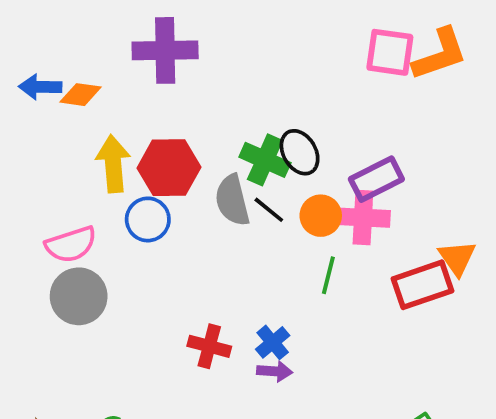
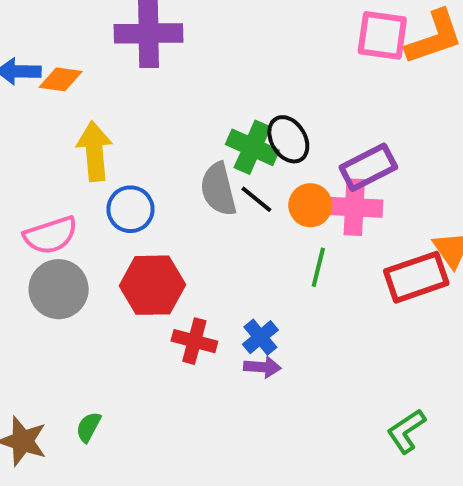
red hexagon: (169, 168) -> (152, 285), moved

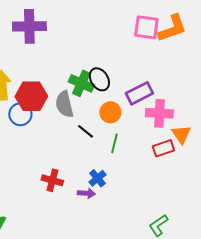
black line: (256, 199) -> (85, 131), moved
pink cross: (354, 207) -> (159, 113), moved
red rectangle: (416, 277) -> (163, 148), size x0.7
red hexagon: (152, 285) -> (31, 96), moved
blue cross: (260, 337) -> (97, 178), moved

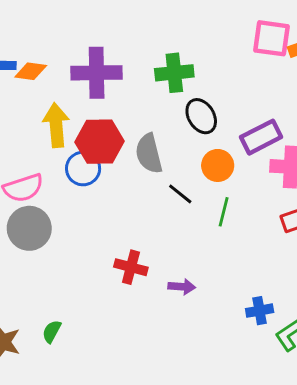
purple cross: (29, 26) -> (97, 73), moved
green cross: (81, 83) -> (174, 73), moved, turned -30
blue cross: (97, 178) -> (260, 311), moved, turned 30

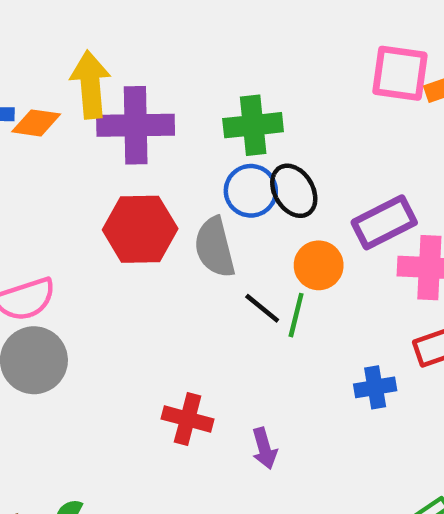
yellow arrow: (56, 125) -> (90, 85), moved
blue circle: (83, 168) -> (251, 191), moved
green line: (224, 212) -> (296, 315), moved
purple arrow: (182, 287) -> (264, 448), turned 70
blue cross: (260, 311) -> (375, 387), moved

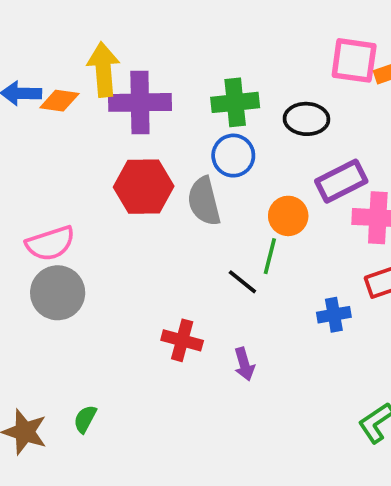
black ellipse: (294, 191) -> (306, 119), moved, turned -57
black line: (262, 308) -> (242, 282), moved

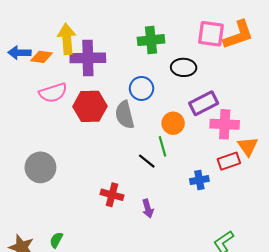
green cross: (235, 102) -> (151, 40), moved
pink semicircle: (50, 243) -> (53, 93), moved
green line: (270, 256) -> (163, 146), turned -30

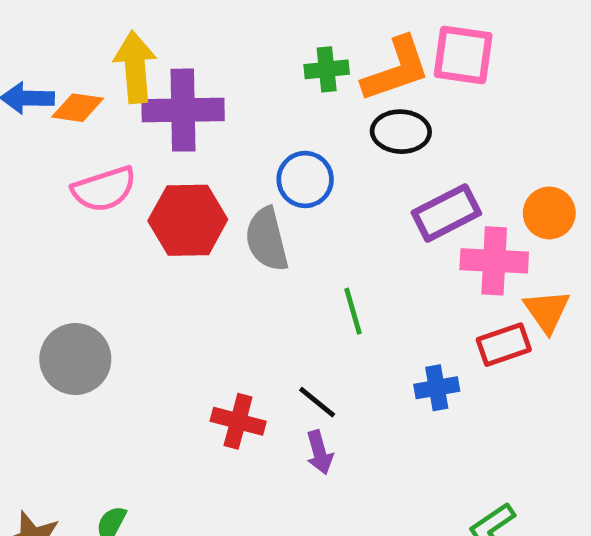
orange L-shape: (238, 35) -> (396, 69), moved
green cross: (151, 40) -> (327, 69), size x0.7
orange circle: (173, 123) -> (549, 213), moved
black line: (147, 161) -> (317, 402), moved

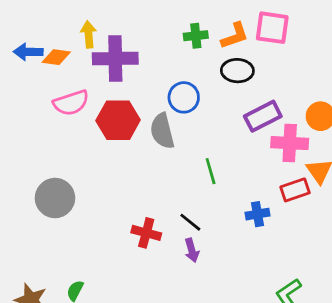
yellow arrow: (135, 67) -> (89, 34), size x0.7
orange L-shape: (396, 69) -> (235, 36), size x0.7

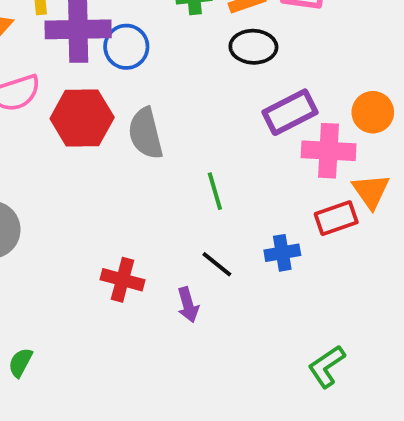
blue circle: (184, 97) -> (126, 47), moved
black line: (190, 222) -> (217, 264), moved

